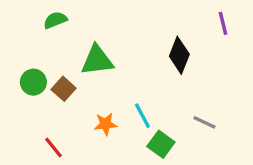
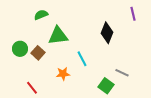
green semicircle: (55, 20) -> (41, 15), moved
cyan line: (142, 116) -> (82, 59), moved
green square: (161, 144) -> (106, 86), moved

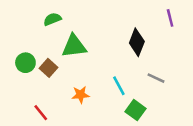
cyan line: (82, 59) -> (119, 86), moved
gray line: (122, 73) -> (156, 78), moved

